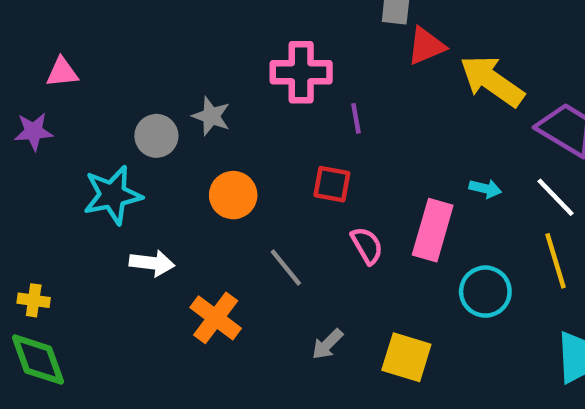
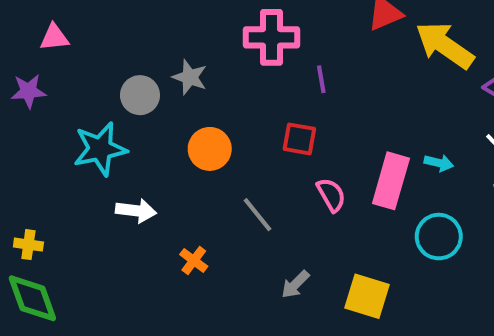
cyan arrow: (485, 188) -> (439, 163), moved
orange cross: (216, 318) -> (194, 260), size x0.6

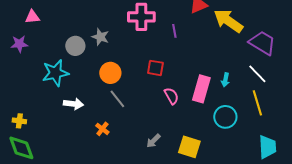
purple line: (321, 79) -> (174, 31), moved
cyan arrow: (439, 163) -> (225, 80), turned 88
gray line: (257, 215) -> (117, 99), moved

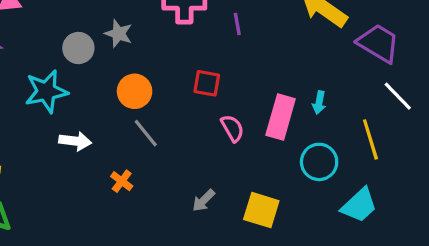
white line: (257, 74) -> (398, 96), moved
cyan trapezoid: (267, 147) -> (359, 205), moved, turned 50

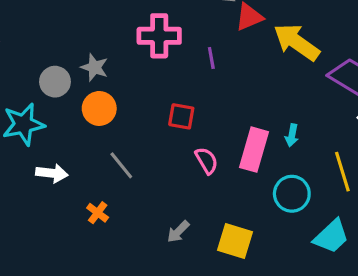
orange circle: (135, 91) -> (99, 108), moved

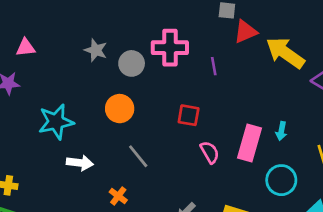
gray star: (94, 67) -> (96, 50), moved
gray circle: (55, 82) -> (132, 63), moved

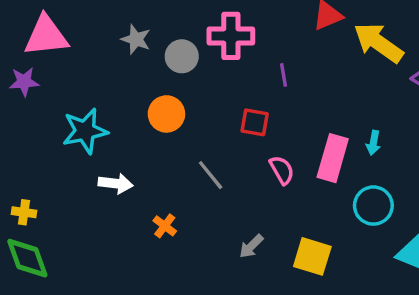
pink triangle: (26, 48) -> (46, 36), size x1.8
purple line: (214, 66) -> (283, 75), moved
gray line: (138, 156) -> (211, 175), moved

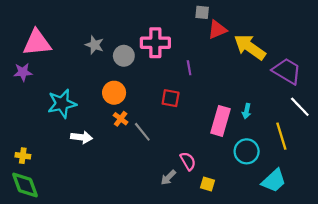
pink semicircle: (282, 170) -> (188, 161), moved
orange cross: (165, 226) -> (121, 119), moved
yellow square: (312, 256) -> (207, 184), size x0.6

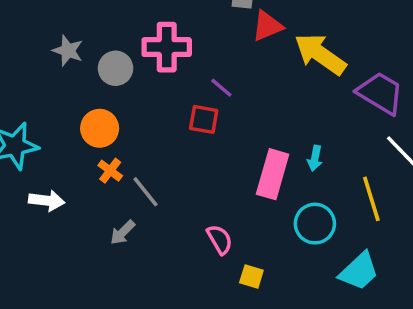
purple line: (189, 68) -> (221, 88), turned -40
red square: (171, 98) -> (204, 119), moved
gray arrow: (168, 177) -> (123, 232), moved

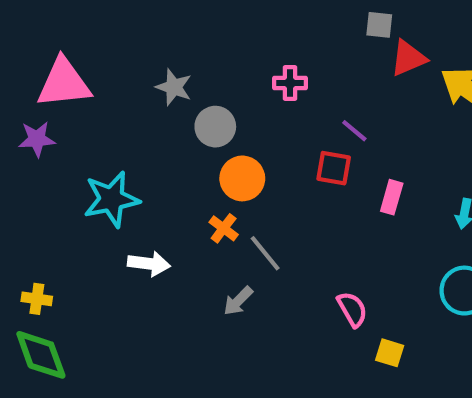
pink cross: (167, 47) -> (290, 83), size x0.6
gray circle: (115, 68) -> (215, 127), moved
orange circle: (100, 128) -> (242, 178), moved
pink rectangle: (273, 174) -> (392, 197), moved, size x0.6

